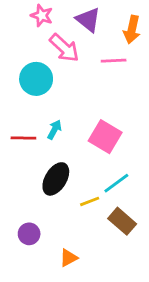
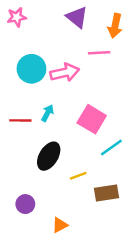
pink star: (42, 15) -> (17, 17), moved, turned -30
pink arrow: (64, 48) -> (65, 72), moved, turned -56
cyan line: (116, 183) -> (111, 147), moved
brown rectangle: (122, 221) -> (106, 193), turned -50

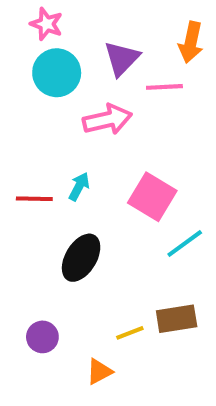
pink star: (17, 17) -> (46, 24), moved, turned 30
purple triangle: (77, 17) -> (122, 59), moved, turned 35
cyan circle: (31, 69) -> (57, 73), moved
yellow line: (78, 176) -> (130, 333), moved

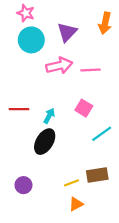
pink line: (164, 87) -> (90, 70), moved
cyan arrow: (79, 187) -> (49, 116), moved
pink square: (152, 197) -> (84, 108), size x0.7
orange triangle: (99, 372) -> (76, 204), moved

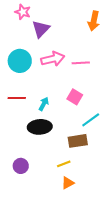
purple triangle: (67, 32) -> (41, 29), moved
cyan circle: (31, 40) -> (20, 61), moved
black ellipse: (45, 142) -> (40, 127), turned 55
brown rectangle: (97, 175) -> (78, 141), moved

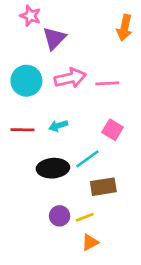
pink square: (75, 97) -> (113, 130), moved
cyan arrow: (44, 104) -> (58, 126), moved, turned -136
cyan line: (91, 120) -> (87, 159), moved
purple circle: (21, 166) -> (60, 216), moved

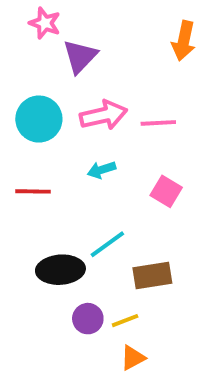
cyan arrow: (58, 126) -> (102, 170), moved
cyan line: (87, 159) -> (107, 244), moved
black ellipse: (53, 168) -> (60, 270), moved

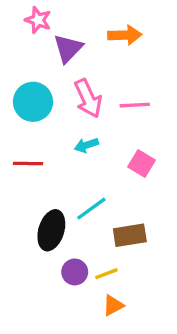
orange arrow: (184, 41) -> (125, 35), moved, turned -104
pink arrow: (103, 115) -> (88, 98), turned 78
black ellipse: (60, 270) -> (51, 230), turned -69

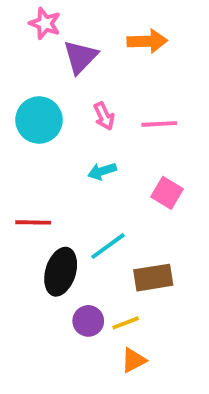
pink arrow: (88, 98) -> (104, 116), size x0.6
red line: (28, 164) -> (33, 222), moved

